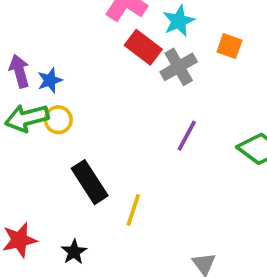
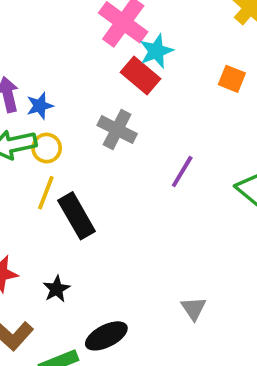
cyan star: (179, 21) -> (156, 51), moved
gray cross: (179, 67) -> (117, 130), moved, turned -36
yellow line: (133, 210) -> (46, 193), moved

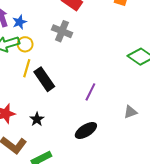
purple line: (182, 172) -> (90, 92), moved
gray triangle: (194, 308) -> (130, 112), moved, turned 48
black ellipse: (106, 336) -> (86, 130), moved

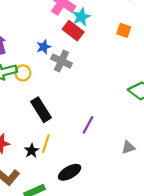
blue star: (20, 22) -> (44, 47), moved
yellow line: (27, 68) -> (46, 144), moved
black ellipse: (86, 130) -> (70, 172), moved

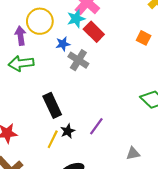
cyan star: (81, 17) -> (76, 19), moved
yellow circle: (23, 73) -> (40, 21), moved, size x1.6
black star: (32, 151) -> (68, 131), moved

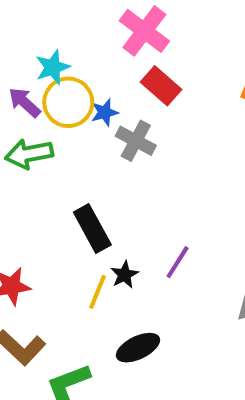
cyan star: (76, 19) -> (53, 67), moved
yellow circle: (40, 21) -> (68, 102), moved
purple arrow: (20, 36) -> (24, 102), turned -36

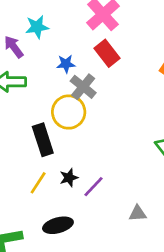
yellow circle: (68, 102) -> (69, 112), moved
purple line: (178, 262) -> (94, 187), moved
black star: (124, 275) -> (69, 178), moved

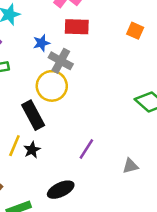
red rectangle: (107, 53) -> (77, 27), turned -40
black star: (69, 178) -> (32, 150), moved
yellow line: (38, 183) -> (14, 146), moved

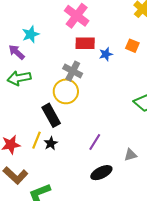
blue star: (41, 43) -> (106, 54), moved
black ellipse: (61, 190) -> (101, 173), moved

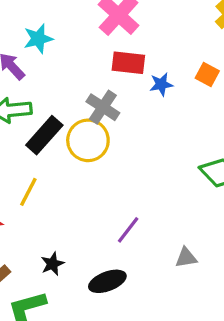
black rectangle: (51, 115) -> (44, 135), moved, turned 65
yellow line: (37, 140) -> (28, 192), moved
black star: (51, 143) -> (52, 264), moved
black ellipse: (101, 173) -> (107, 281), moved

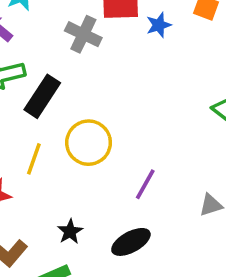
gray cross: (103, 107) -> (83, 34), moved
yellow circle: (88, 140) -> (89, 143), moved

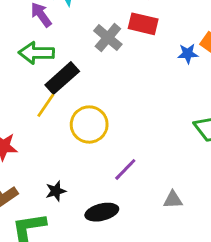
blue star: (159, 25) -> (188, 54), moved
yellow line: (34, 159) -> (46, 105), moved

